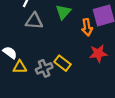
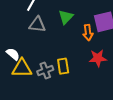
yellow rectangle: (63, 63) -> (63, 66), turned 42
yellow triangle: (20, 67) -> (22, 68), size x1.5

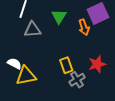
red star: (98, 58) -> (97, 64), moved
gray cross: (45, 71) -> (77, 80), moved

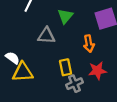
orange arrow: (84, 27) -> (89, 44), moved
gray triangle: (33, 30) -> (46, 36), moved

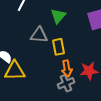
orange arrow: (89, 44) -> (67, 68), moved
yellow rectangle: (66, 67) -> (59, 47), moved

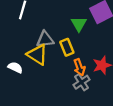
green triangle: (58, 16) -> (79, 24), moved
yellow triangle: (15, 71) -> (37, 55), moved, turned 45

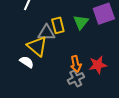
yellow rectangle: (67, 47) -> (58, 25), moved
white semicircle: (15, 67) -> (27, 62), moved

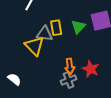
white semicircle: (27, 62) -> (14, 79), moved
red star: (98, 65) -> (91, 69), turned 30

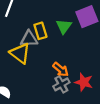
orange arrow: (70, 66) -> (61, 69), turned -35
red star: (91, 69) -> (84, 82), moved

